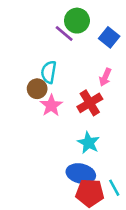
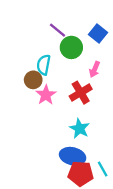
green circle: (77, 21) -> (71, 47), moved

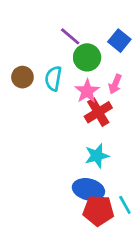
brown circle: (33, 80) -> (22, 77), moved
pink star: (46, 95) -> (87, 91), moved
cyan star: (79, 128) -> (97, 156), turned 30

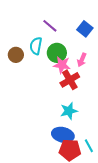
green circle: (87, 57) -> (57, 53), moved
cyan semicircle: (53, 78) -> (36, 46), moved
pink star: (87, 91) -> (62, 65), turned -30

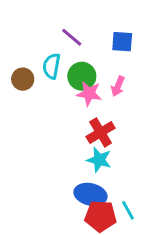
blue square: (85, 29) -> (122, 42), turned -35
red cross: (70, 80) -> (101, 132), moved
cyan star: (69, 111) -> (99, 160), turned 30

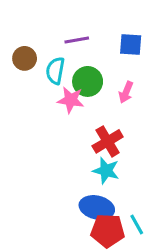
purple line: (72, 37) -> (77, 40), turned -50
brown circle: (23, 79) -> (25, 58), moved
pink star: (89, 93) -> (71, 100), moved

